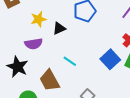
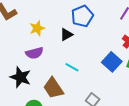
black triangle: (59, 28) -> (66, 35), moved

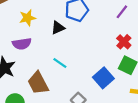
blue square: (112, 62) -> (103, 78), moved

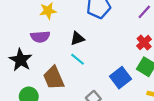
black triangle: (58, 28) -> (77, 38), moved

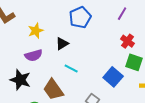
black triangle: (77, 38) -> (62, 44), moved

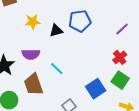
black triangle: (62, 44) -> (56, 31), moved
purple semicircle: (34, 55) -> (31, 54), moved

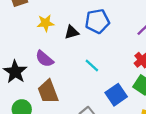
purple semicircle: (31, 54) -> (44, 59), turned 42
cyan line: (57, 69) -> (92, 66), moved

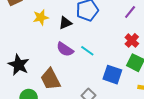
purple semicircle: (44, 59) -> (65, 49), moved
blue square: (116, 95) -> (112, 75), turned -30

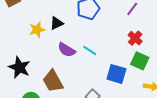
yellow star: (41, 17) -> (37, 30), moved
black triangle: (65, 23) -> (57, 23), moved

